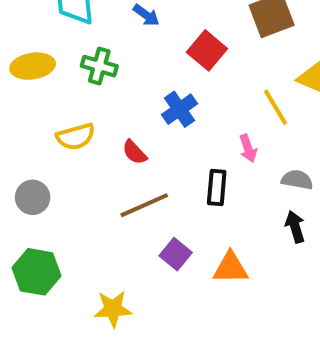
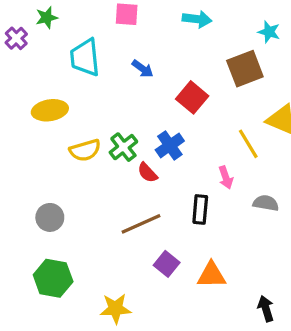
green cross: (99, 66) -> (123, 147), moved, turned 36
yellow semicircle: (76, 137) -> (85, 150), moved
red semicircle: (134, 152) -> (147, 173), moved
black arrow: (295, 227) -> (266, 309), moved

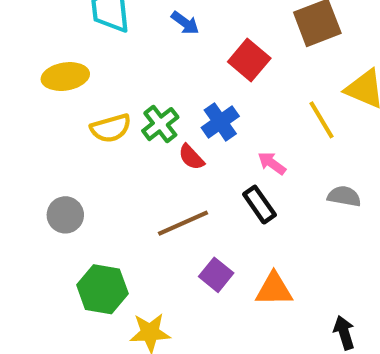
pink arrow: (226, 177) -> (272, 163), moved, turned 145
black rectangle: (200, 209) -> (259, 205), turned -40
green hexagon: (53, 278) -> (102, 289), moved

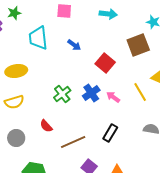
yellow semicircle: (111, 128) -> (14, 102), moved
red semicircle: (191, 157) -> (46, 126), moved
pink arrow: (272, 163) -> (113, 97), moved
black rectangle: (259, 205) -> (110, 133), turned 66

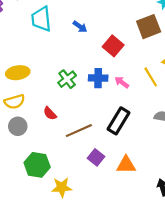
yellow ellipse: (16, 71) -> (18, 73), moved
blue cross: (91, 93) -> (98, 78), turned 36
yellow semicircle: (14, 102) -> (15, 102), moved
black rectangle: (110, 133) -> (119, 121), size x1.4

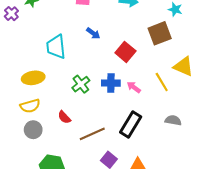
cyan trapezoid: (41, 19) -> (56, 47), moved

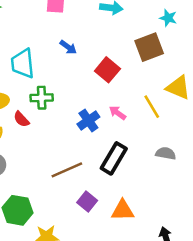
blue cross: (111, 83) -> (88, 120), moved, turned -36
green cross: (81, 84) -> (42, 98), moved, turned 36
red semicircle: (64, 117) -> (21, 119), moved

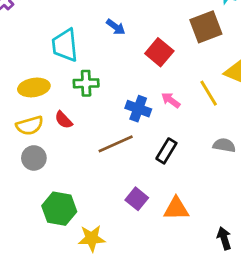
red semicircle: (21, 119) -> (63, 120), moved
blue cross: (88, 120) -> (138, 109), turned -35
black rectangle: (114, 158) -> (166, 151), size x0.7
brown line: (67, 170) -> (116, 144), moved

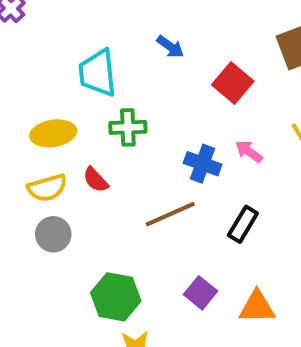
green hexagon: (59, 209) -> (116, 297), moved

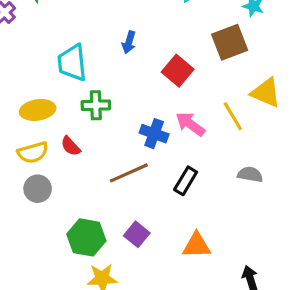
blue arrow: (170, 47) -> (129, 42), turned 70
pink arrow: (249, 152) -> (190, 124), size x1.4
purple square: (201, 293) -> (137, 234), moved

